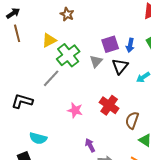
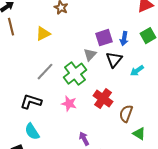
green cross: (68, 55) -> (75, 74), moved
black L-shape: (22, 101) -> (31, 102), moved
cyan semicircle: (38, 138) -> (32, 132), turned 42

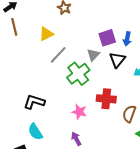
gray line: (45, 72) -> (58, 55), moved
red cross: (103, 99) -> (106, 99), turned -30
pink star: (69, 104) -> (79, 112), moved
purple arrow: (84, 139) -> (76, 139), moved

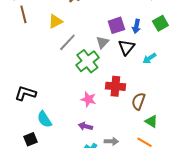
black L-shape: (34, 102) -> (25, 93), moved
purple arrow: (76, 139) -> (85, 126), turned -48

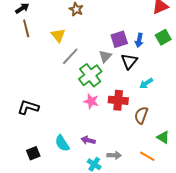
yellow triangle: (55, 21) -> (58, 35), turned -42
cyan arrow: (149, 58) -> (146, 83), moved
pink star: (88, 99) -> (91, 101), moved
cyan semicircle: (44, 119) -> (62, 143), moved
green triangle: (151, 121) -> (163, 137), moved

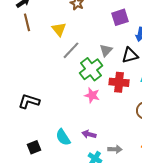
purple square: (119, 39) -> (120, 17), moved
black triangle: (129, 61) -> (130, 55), turned 36
red cross: (118, 100) -> (119, 82), moved

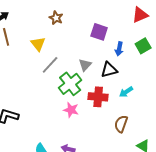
purple square: (120, 17) -> (99, 32), turned 36

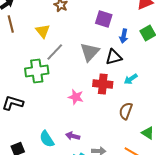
gray triangle: (85, 65) -> (90, 52), size x1.5
green cross: (70, 84) -> (37, 71), moved, turned 30

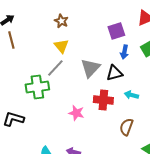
purple square: (104, 19) -> (116, 31), moved, turned -36
yellow triangle: (43, 31) -> (61, 46), moved
cyan arrow: (131, 79) -> (131, 95), turned 48

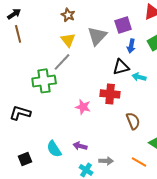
gray triangle: (90, 68) -> (97, 36), moved
cyan arrow: (131, 95) -> (139, 77), moved
brown semicircle: (126, 127) -> (133, 121), turned 138

